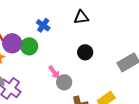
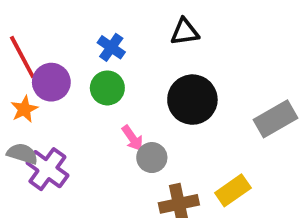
green circle: (29, 46) -> (107, 88), moved
black circle: (85, 52) -> (192, 100), size x1.6

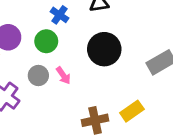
blue cross: (111, 47) -> (59, 15), moved
gray circle: (152, 158) -> (38, 75), moved

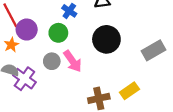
pink arrow: (63, 75) -> (73, 61), size x1.5

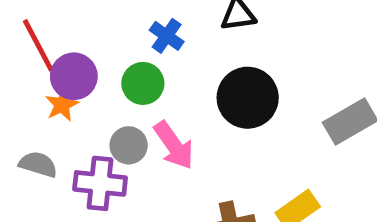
orange star: (11, 45) -> (62, 105), moved
purple cross: (24, 79) -> (100, 183), moved, turned -30

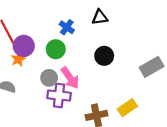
black circle: (248, 98) -> (104, 56), size x0.7
purple cross: (100, 183) -> (59, 96), moved

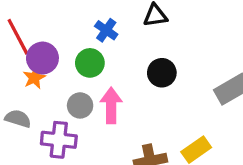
pink arrow: (70, 78) -> (111, 105), turned -145
purple cross: (59, 96) -> (59, 140), moved

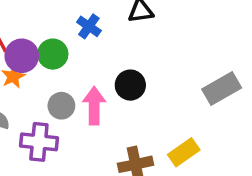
green circle: (90, 63) -> (53, 54), moved
black circle: (162, 73) -> (130, 85), moved

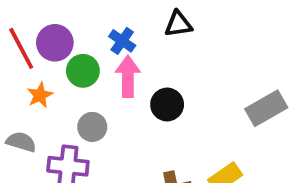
purple circle: (22, 56) -> (55, 43), moved
pink arrow: (94, 106) -> (128, 76), moved

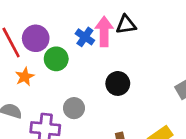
pink arrow: (128, 76) -> (104, 31), moved
gray circle: (92, 127) -> (74, 108), moved

